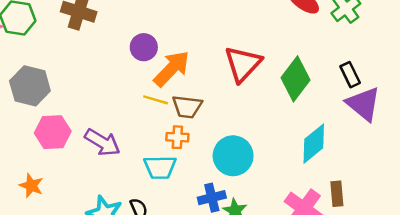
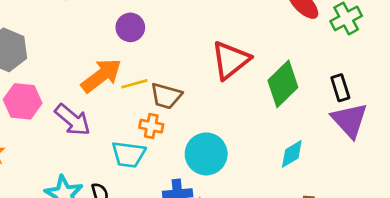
orange arrow: (172, 69) -> (101, 76), moved
yellow line: (156, 100) -> (134, 84), turned -40
cyan diamond: (314, 144) -> (292, 154), size x0.7

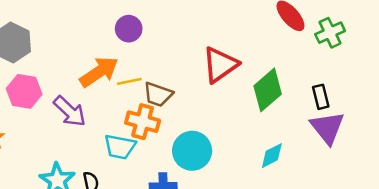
orange cross: (151, 126) -> (143, 122), size x1.5

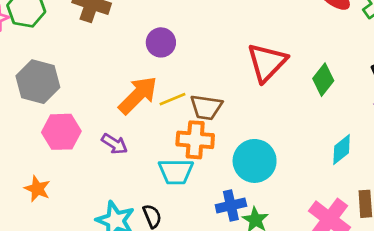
green diamond: (268, 90) -> (323, 80), size x0.7
purple arrow: (70, 111) -> (114, 144), size x0.7

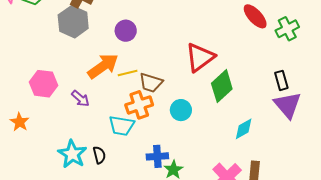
green diamond: (323, 80) -> (222, 86), moved, size x1.4
gray hexagon: (38, 82) -> (73, 22), moved
orange cross: (195, 140) -> (139, 105), turned -32
cyan circle: (255, 161) -> (181, 110), moved, size x0.7

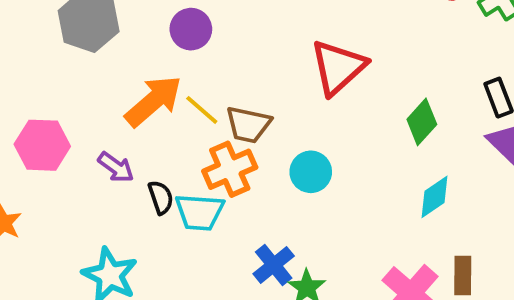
yellow line: (128, 73) -> (202, 110), turned 60
green diamond: (222, 86) -> (422, 122), moved, size x0.7
black semicircle: (99, 155) -> (161, 197), moved
blue cross: (157, 156) -> (274, 265), turned -30

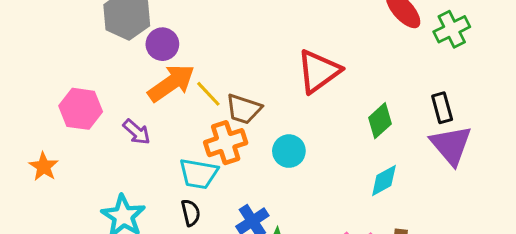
purple circle: (191, 29) -> (162, 44), moved
black semicircle: (161, 197) -> (191, 213), moved

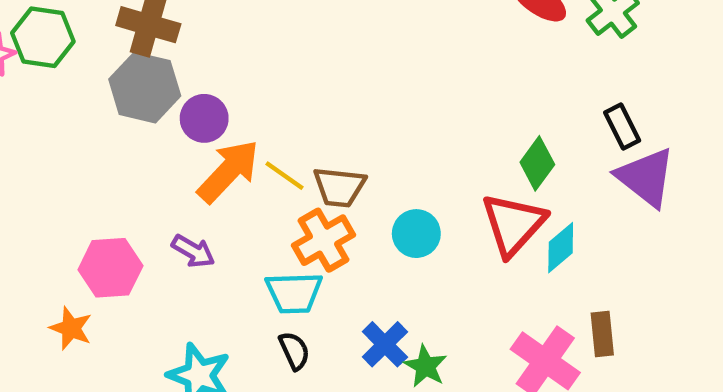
red triangle: (319, 71) -> (513, 224), moved
pink hexagon: (81, 109) -> (110, 268), moved

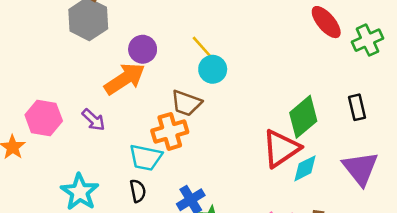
purple circle: (204, 118) -> (143, 49), moved
green diamond: (537, 163) -> (303, 117), size x1.4
yellow line: (285, 176) -> (202, 47), moved
purple triangle: (646, 177) -> (360, 168), moved
cyan circle: (416, 234) -> (213, 69), moved

